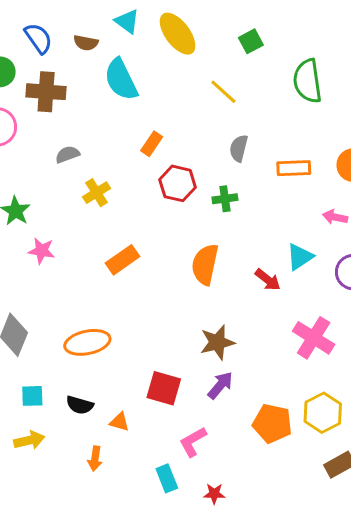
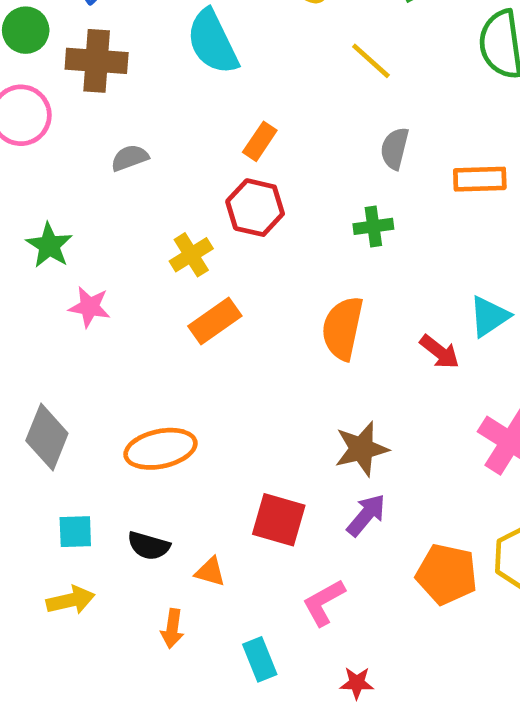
red hexagon: (178, 183) -> (255, 208), moved
yellow cross: (97, 193) -> (191, 255), moved
cyan rectangle: (167, 478) -> (260, 659), moved

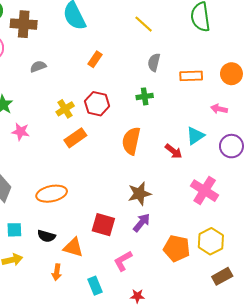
red hexagon: (255, 208) -> (97, 104), moved
orange triangle: (210, 572) -> (73, 247), size x1.5

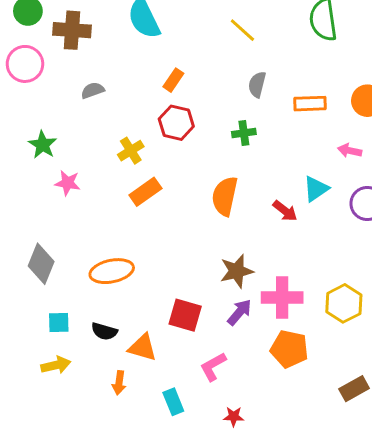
red hexagon: (97, 104) -> (176, 123), moved
pink cross: (205, 191) -> (282, 298), moved, turned -32
yellow hexagon: (211, 241) -> (344, 303), moved

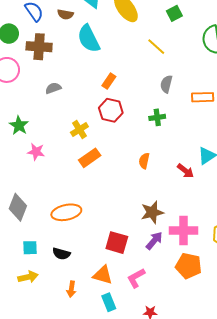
orange semicircle: (225, 196) -> (144, 161), size x0.6
orange triangle: (143, 347) -> (103, 275), moved

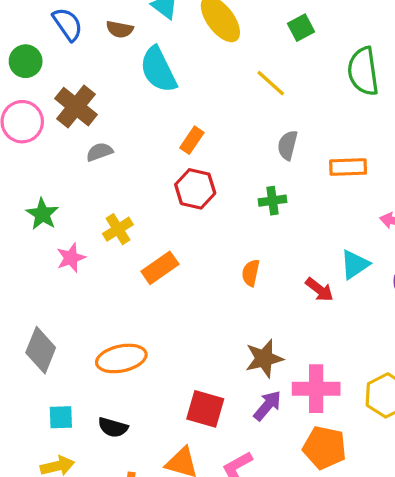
brown cross: (39, 47) -> (76, 107), moved, turned 35
yellow cross: (79, 130) -> (118, 229), moved
pink star: (36, 152) -> (71, 258), turned -30

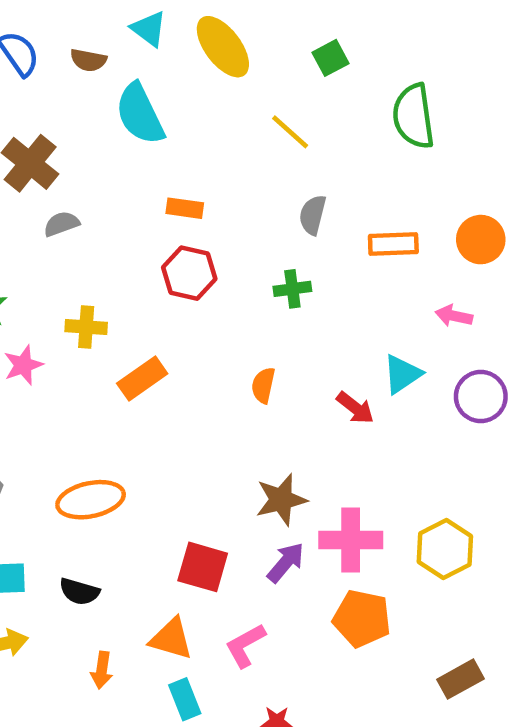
orange rectangle: (192, 140) -> (185, 208), turned 64
yellow cross: (118, 229) -> (86, 327), turned 36

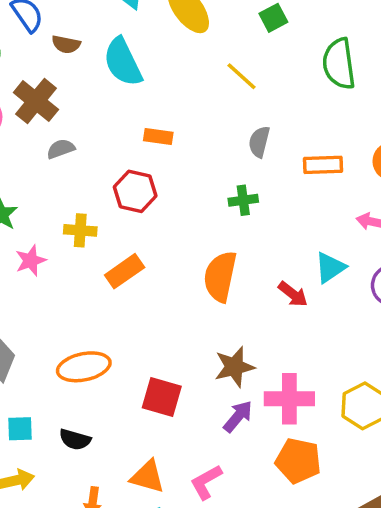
brown semicircle: (88, 60) -> (66, 44), moved
red hexagon: (189, 273) -> (135, 191), moved
orange semicircle: (263, 385) -> (220, 276), size x1.8
red square: (203, 567) -> (162, 397), moved

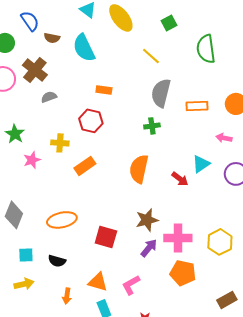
gray semicircle: (259, 142) -> (161, 93), size x1.6

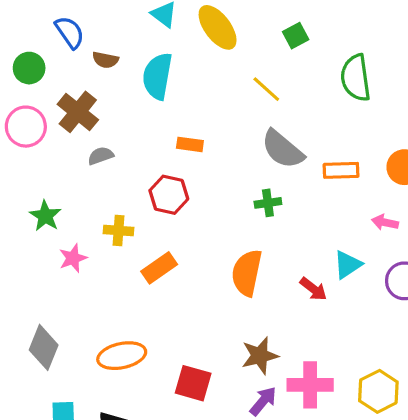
cyan semicircle: (84, 48) -> (157, 76), turned 36
gray semicircle: (161, 93) -> (283, 149), turned -64

